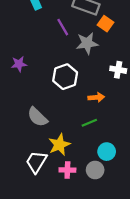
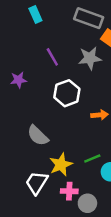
purple line: (63, 27) -> (52, 57), moved
green line: (89, 123) -> (92, 158), moved
gray circle: (95, 170) -> (87, 203), moved

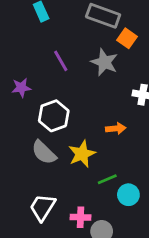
gray star: (90, 58) -> (104, 62), turned 30
white hexagon: (67, 93) -> (54, 116), moved
yellow star: (61, 165) -> (82, 154), moved

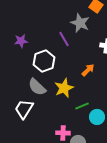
purple line: (61, 61) -> (64, 39), moved
orange arrow: (116, 128) -> (88, 70), turned -40
white trapezoid: (42, 207) -> (24, 109), moved

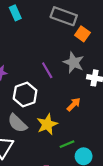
gray star: (80, 23) -> (74, 63), moved

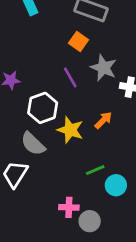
orange square: (82, 34) -> (79, 42), moved
yellow star: (47, 124) -> (70, 130), moved, turned -30

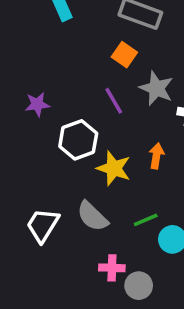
orange arrow: (103, 120) -> (156, 156), turned -36
gray semicircle: (33, 144) -> (92, 216), moved

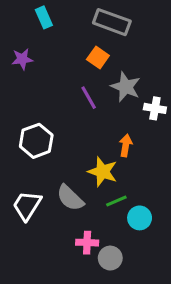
purple star: (37, 104) -> (22, 59), moved
white hexagon: (78, 140) -> (36, 141), moved
yellow star: (114, 168) -> (103, 172), moved

